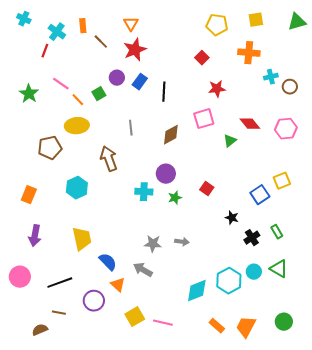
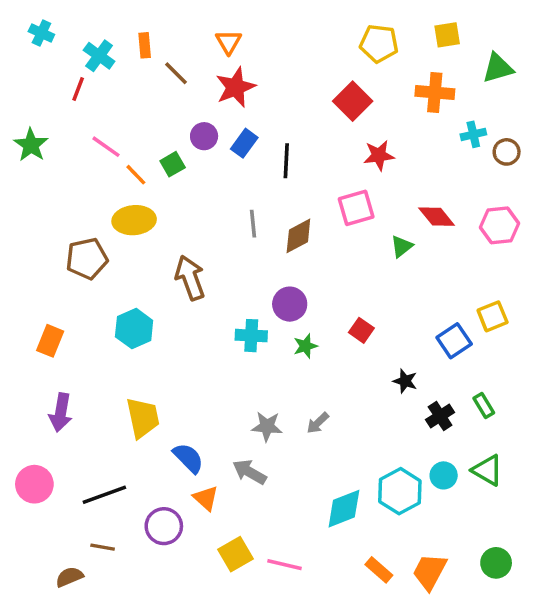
green triangle: (297, 22) -> (498, 68), moved
red square: (202, 58) -> (353, 101), size x1.5
green star: (29, 94) -> (31, 145), moved
gray line: (131, 128) -> (253, 224), moved
gray arrow: (182, 242) -> (318, 423), turned 128

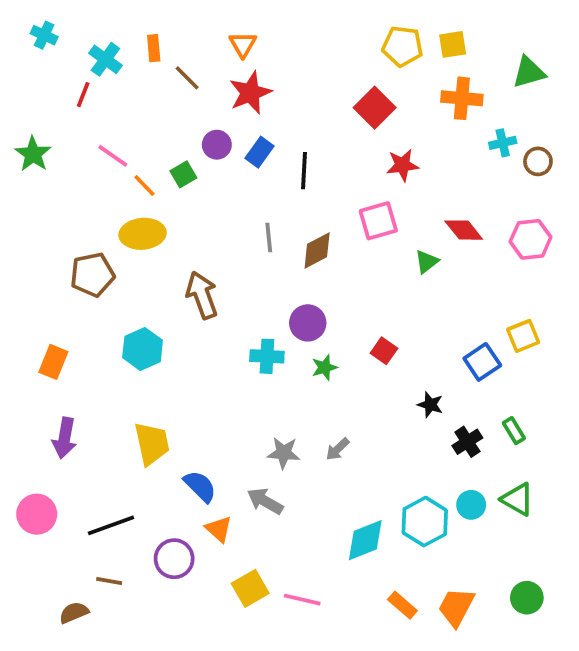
yellow square: (447, 35) -> (453, 44), moved

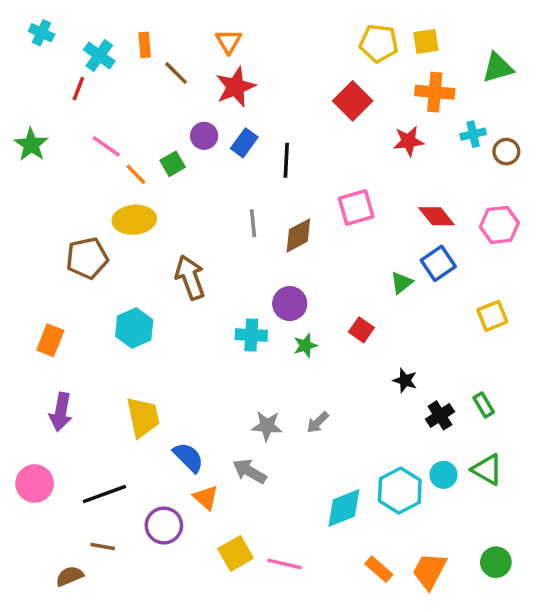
red star: (402, 165) -> (409, 141), moved
green triangle: (427, 262) -> (402, 283), moved
blue square: (482, 362) -> (438, 263), moved

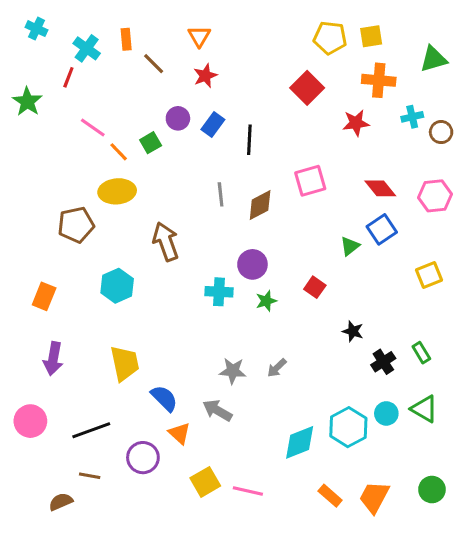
red star: (236, 87) -> (205, 76), size x0.7
green star: (31, 145) -> (27, 102), moved

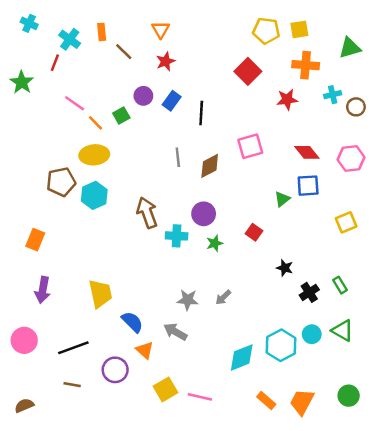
blue square: (382, 229) -> (308, 186), turned 30
brown arrow: (166, 242) -> (147, 213), moved
cyan hexagon: (117, 286) -> (94, 195), moved
brown semicircle: (61, 502) -> (24, 405), moved

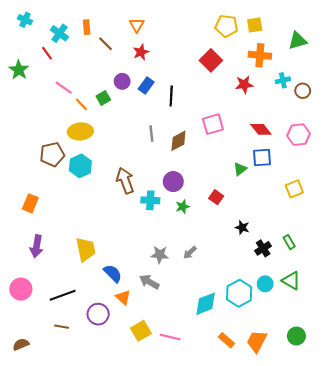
red line: (55, 63) -> (47, 53), turned -56

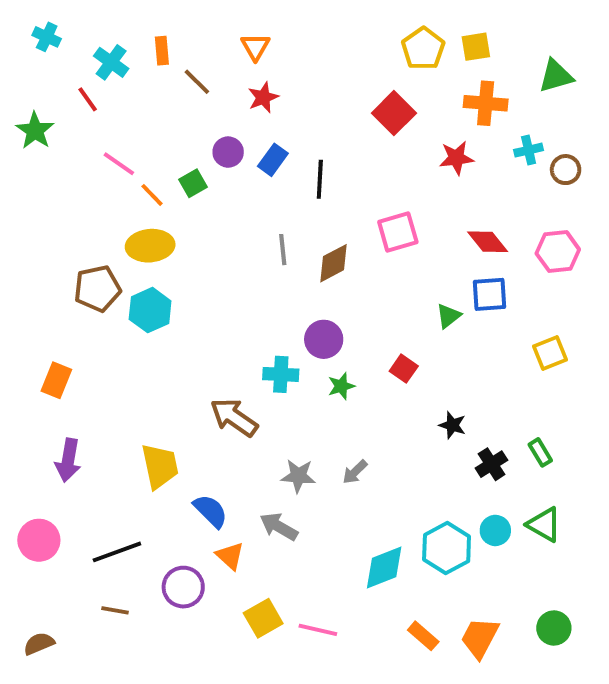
yellow pentagon: (227, 26) -> (423, 49), turned 30
brown arrow: (125, 181) -> (234, 417), moved, turned -35

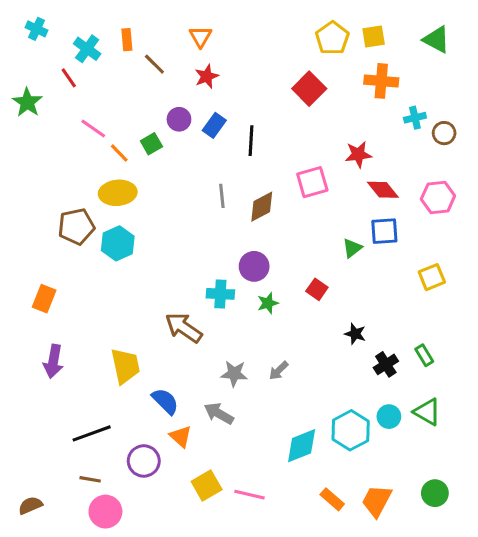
green triangle: (556, 76) -> (436, 40), moved, turned 44
red star: (456, 158) -> (358, 155), moved
pink circle: (39, 540) -> (105, 512), moved

